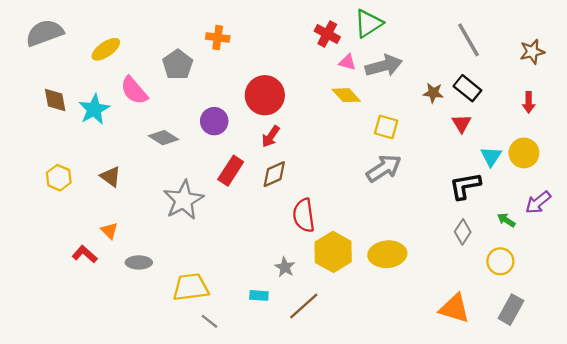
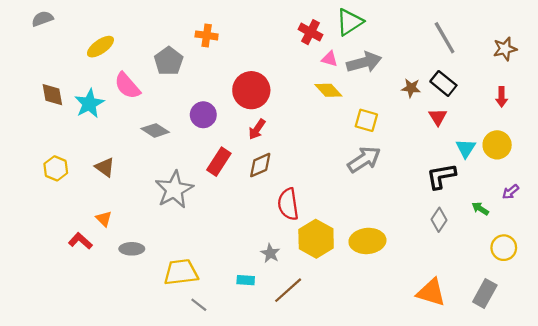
gray semicircle: (45, 33) -> (42, 19), moved, size x0.6
purple arrow: (538, 202) -> (510, 192), size x0.7
yellow circle: (500, 261) -> (504, 248), moved

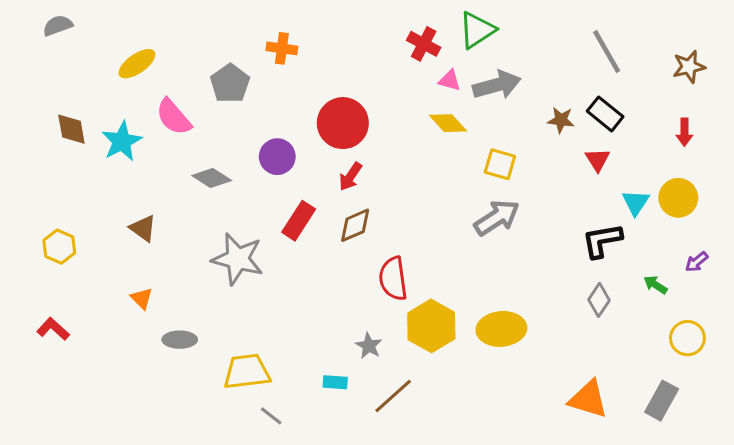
yellow hexagon: (56, 168) -> (59, 247), moved
gray star: (174, 190) -> (238, 259), turned -30
red L-shape: (80, 241) -> (53, 329), moved

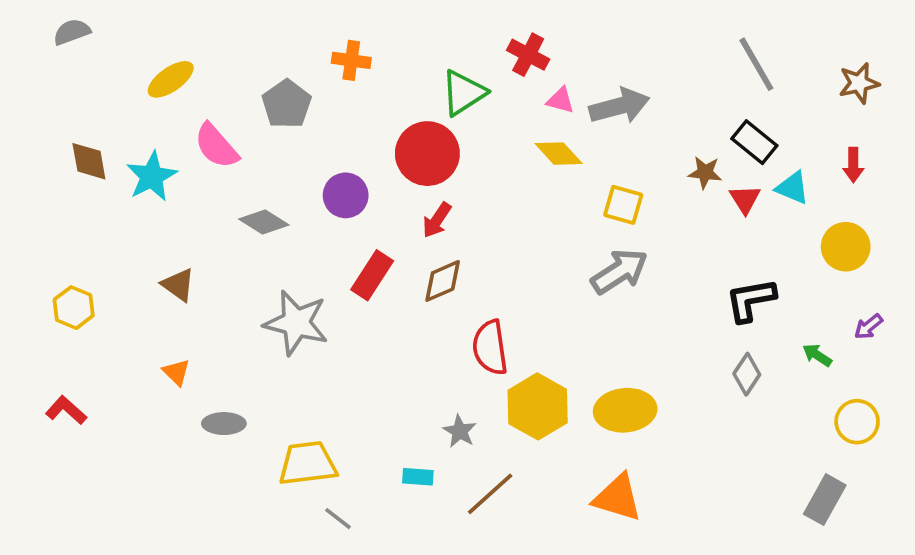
green triangle: (477, 30) -> (463, 93), moved
brown star: (561, 120) -> (705, 173), moved
cyan triangle: (636, 202) -> (792, 188), moved, turned -40
orange triangle: (588, 399) -> (618, 498), moved

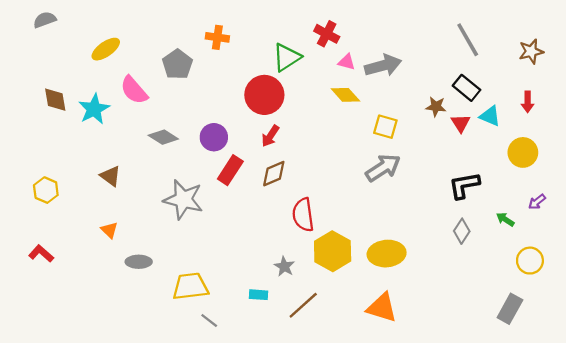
purple circle: (346, 195) -> (214, 137), moved

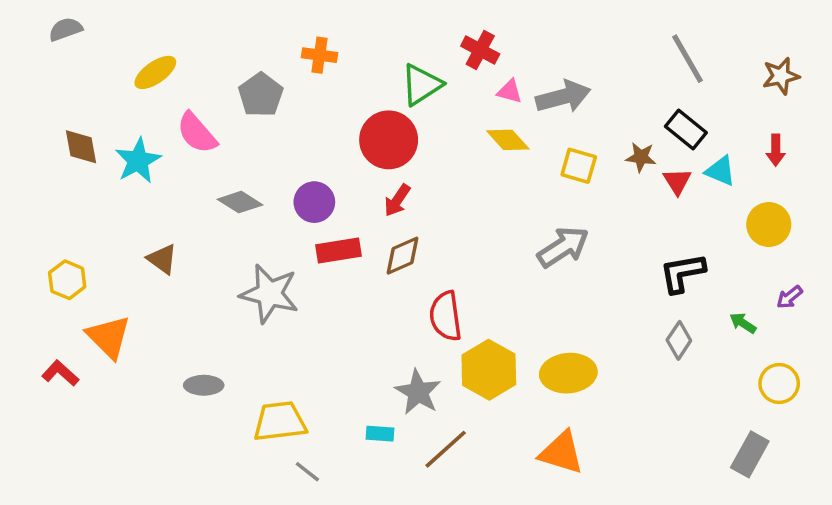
yellow square: (385, 127) -> (579, 166), moved
red rectangle: (230, 170) -> (338, 250), turned 48
orange triangle: (109, 230) -> (109, 337), moved, size x1.8
gray star: (284, 266) -> (418, 392), size x1.5

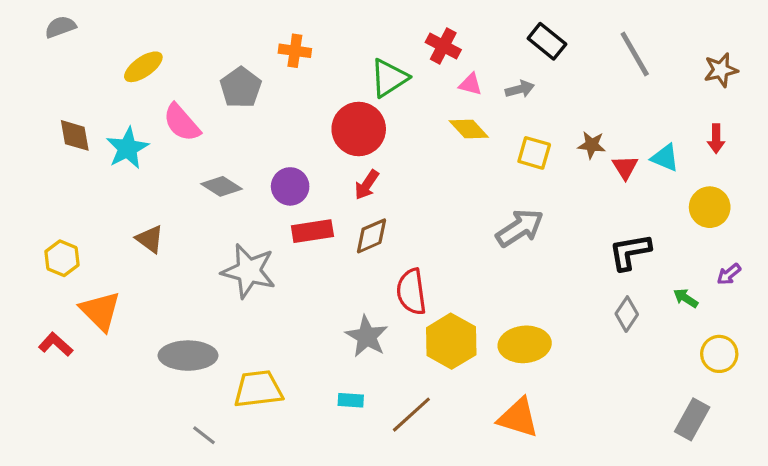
gray arrow: (563, 97) -> (520, 89), size x0.6
black rectangle: (686, 129) -> (547, 41), moved
gray ellipse: (204, 385) -> (188, 356), size x1.6
gray star: (418, 392) -> (367, 336), moved
gray line: (307, 472) -> (204, 435), moved

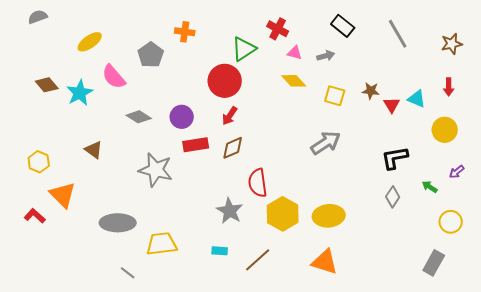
brown diamond: (75, 135) -> (47, 85), turned -30

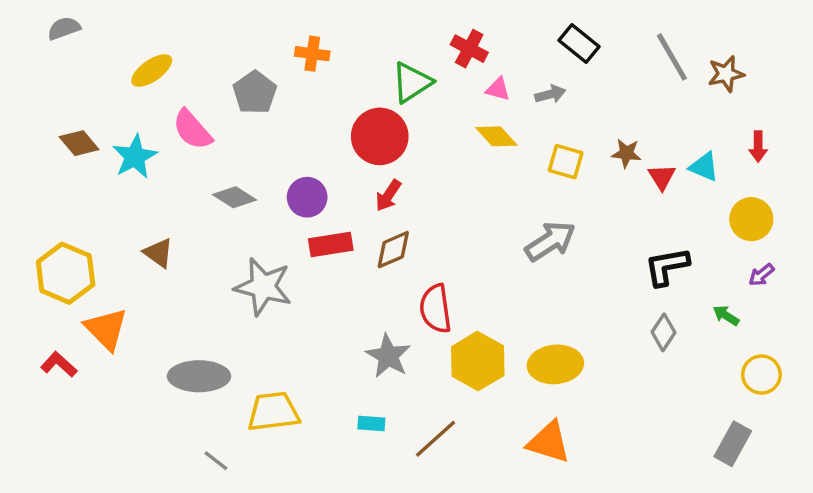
brown star: (452, 44) -> (726, 74), moved
yellow hexagon: (39, 162) -> (66, 273), size x1.6
purple arrow: (457, 172) -> (761, 275), moved

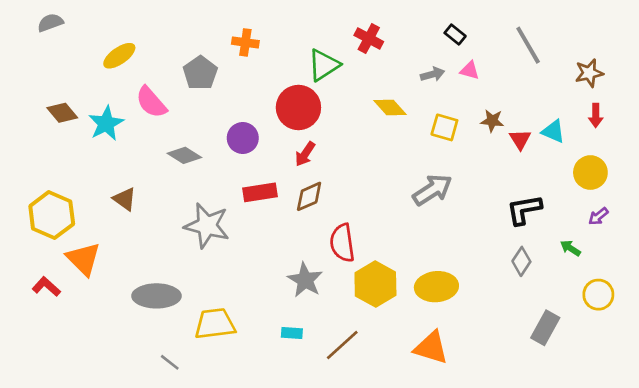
black rectangle: (579, 43) -> (455, 35), size x0.7
brown star: (726, 74) -> (589, 73), moved
pink triangle: (498, 89) -> (470, 70), moved
purple circle: (307, 197) -> (243, 138), moved
gray rectangle: (733, 444) -> (545, 328), moved

